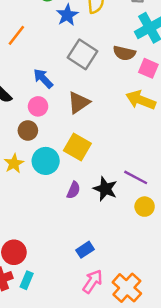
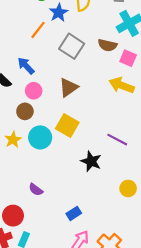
orange line: (16, 35) -> (38, 30), moved
blue arrow: (43, 78) -> (26, 66), moved
purple line: (136, 177) -> (117, 140), moved
purple semicircle: (74, 190) -> (36, 190), moved, turned 104
yellow circle: (145, 207) -> (128, 188), moved

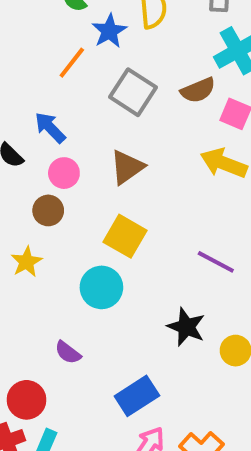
brown semicircle: (107, 45) -> (198, 90), turned -36
cyan circle: (40, 137) -> (101, 287), moved
black star: (91, 161) -> (186, 327), moved
blue rectangle: (74, 213) -> (137, 396), size x1.5

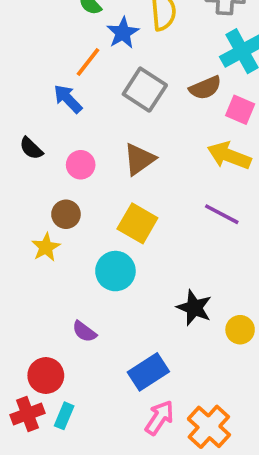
blue arrow: (50, 128) -> (68, 99), moved
brown circle: (48, 210) -> (66, 214), moved
purple line: (216, 262) -> (222, 214), moved

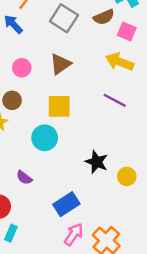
yellow square: (137, 223) -> (59, 106), turned -30

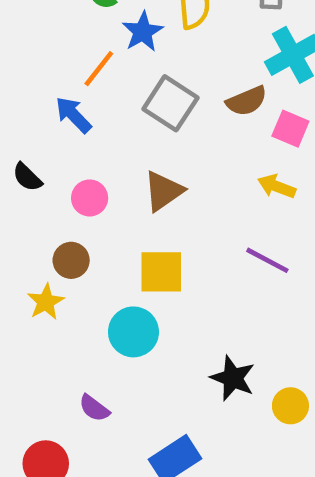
yellow arrow: (120, 62) -> (277, 186), size x0.7

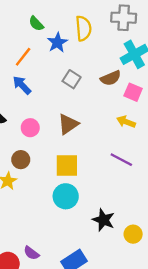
orange line: (99, 69) -> (23, 57), moved
gray square: (170, 103) -> (72, 79), size x0.7
cyan circle: (133, 332) -> (66, 196), moved
purple semicircle: (94, 408) -> (31, 253), moved

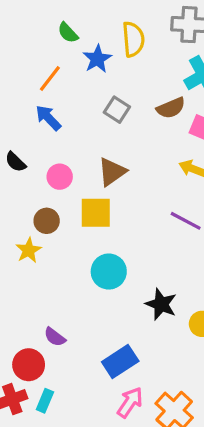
yellow square: (67, 166) -> (96, 213), moved
purple semicircle: (31, 253) -> (55, 337), moved

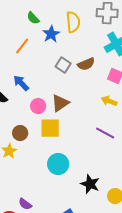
brown semicircle: (171, 108) -> (86, 64), moved
blue arrow: (48, 118) -> (21, 83), moved
pink circle: (60, 177) -> (38, 106), moved

